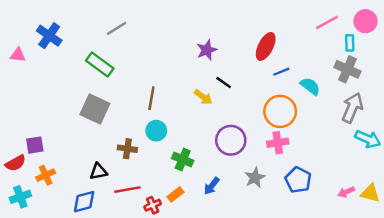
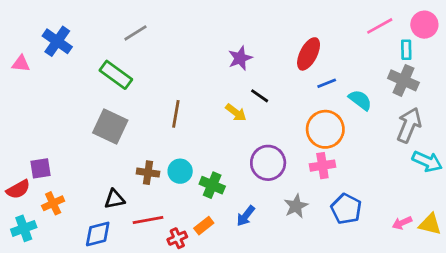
cyan circle: (156, 131) -> (180, 171), moved

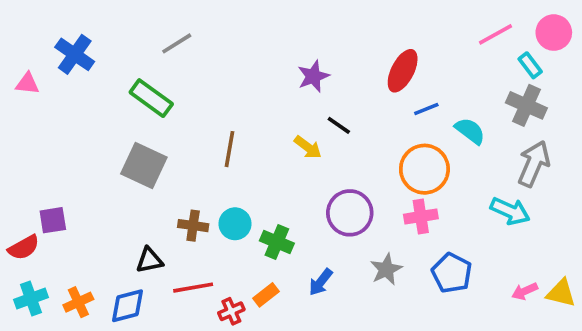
cyan rectangle: (406, 50) -> (530, 65), turned -36
cyan arrow: (427, 161) -> (510, 211), moved
orange cross: (53, 203) -> (78, 302), moved

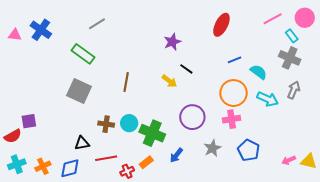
red ellipse: (403, 71) -> (221, 25), moved
pink triangle: (27, 84) -> (15, 35), moved
gray arrow: (534, 164) -> (294, 90), size x0.7
cyan arrow: (510, 211) -> (268, 99), moved
green cross: (277, 242) -> (152, 133), size x1.4

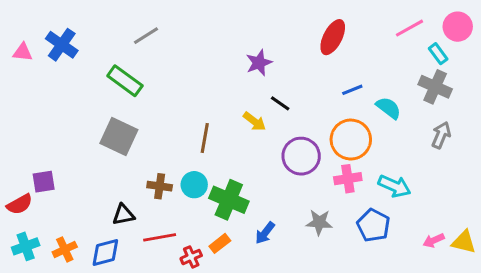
brown line: (126, 82) -> (205, 138), moved
cyan arrow: (268, 99) -> (394, 186), moved
purple circle: (192, 117) -> (301, 156), moved
gray star: (212, 148) -> (319, 222), turned 30

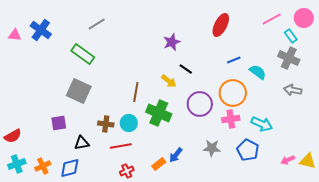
gray arrow: (441, 135) -> (293, 90), turned -102
purple square: (44, 182) -> (59, 123), moved
green cross: (229, 200) -> (159, 113), moved
red line: (160, 237) -> (121, 146), moved
orange rectangle: (220, 243) -> (159, 164), moved

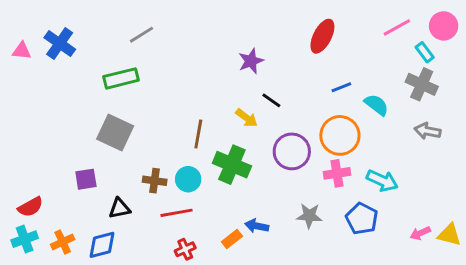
green rectangle: (83, 54) -> (121, 78), turned -50
red semicircle: (13, 136) -> (30, 207), moved
blue arrow: (176, 155) -> (257, 226), turned 63

